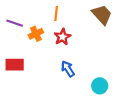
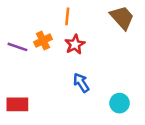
purple line: (15, 23) -> (17, 47), moved
red rectangle: (15, 65) -> (17, 104), moved

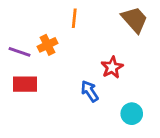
red star: (75, 44) -> (112, 67), moved
red rectangle: (17, 104) -> (25, 84), moved

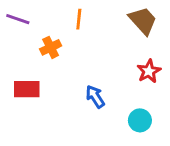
purple line: (19, 52) -> (18, 19), moved
red star: (112, 67) -> (149, 71), moved

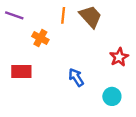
brown trapezoid: (143, 21) -> (90, 17), moved
orange cross: (51, 47) -> (40, 38), turned -35

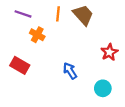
purple line: (14, 15) -> (23, 14), moved
red rectangle: (21, 71) -> (20, 65), turned 30

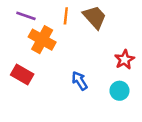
orange cross: (37, 35) -> (42, 40), size x1.5
cyan circle: (103, 88) -> (119, 91), moved

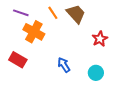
orange line: (66, 16) -> (53, 13), turned -40
red star: (124, 60) -> (100, 39), moved

